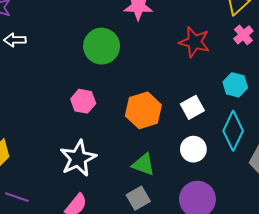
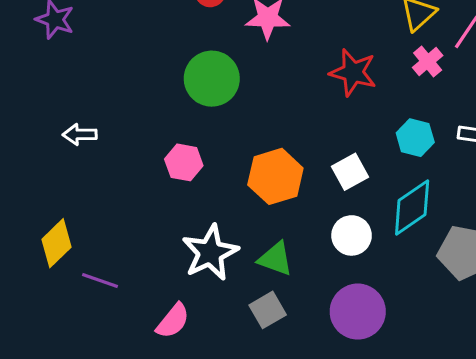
white arrow: (15, 40) -> (80, 135), moved
cyan diamond: (233, 131) -> (412, 207), turned 30
white star: (78, 158) -> (210, 253), moved
purple line: (17, 197) -> (100, 280), moved

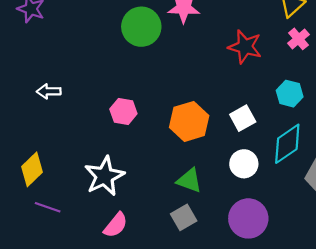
green circle: (212, 79) -> (141, 27), moved
white star: (210, 253) -> (104, 176), moved
purple line: (100, 280) -> (48, 207), moved

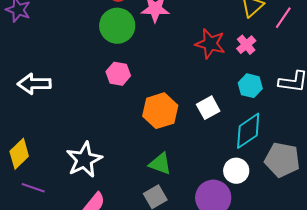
pink cross: (298, 39) -> (246, 45), moved
white arrow: (49, 91) -> (34, 84), size x1.5
pink hexagon: (123, 111) -> (118, 74), moved
white circle: (244, 164) -> (236, 171), moved

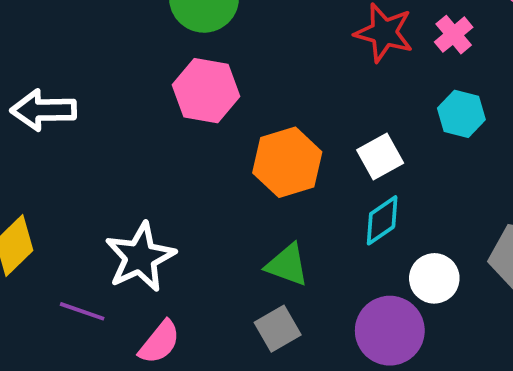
pink hexagon: (118, 74) -> (206, 91), size x1.4
cyan diamond: (248, 131) -> (382, 220), moved, size x0.7
purple line: (33, 188) -> (82, 311), moved

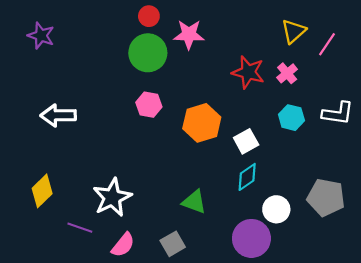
pink hexagon: (206, 91) -> (149, 105), size x0.7
orange hexagon: (287, 162) -> (202, 123), moved
gray square: (278, 329) -> (173, 244), moved

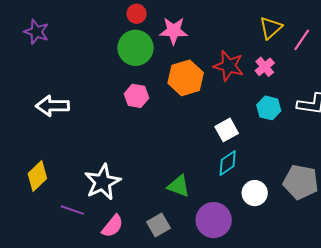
orange hexagon: (202, 123) -> (186, 78), moved
purple circle: (251, 238) -> (214, 220), moved

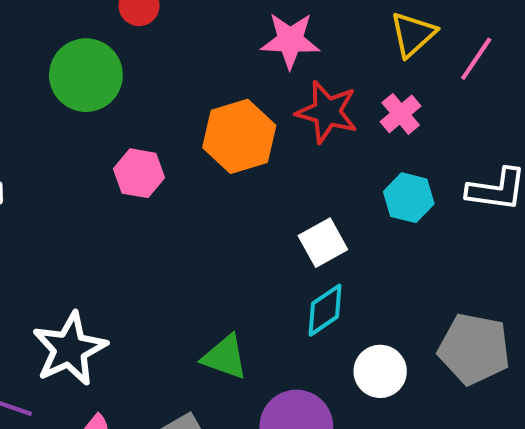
pink star: (174, 31) -> (290, 40), moved
green circle: (136, 48) -> (86, 75), moved

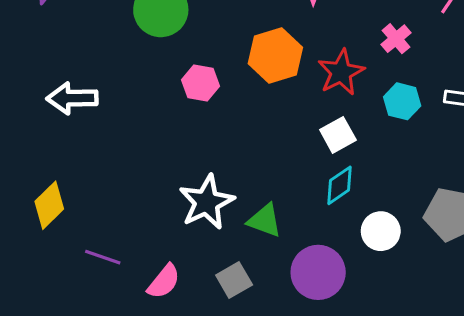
red star: (327, 112) -> (341, 72), moved, turned 30
white star: (70, 349) -> (207, 202), moved

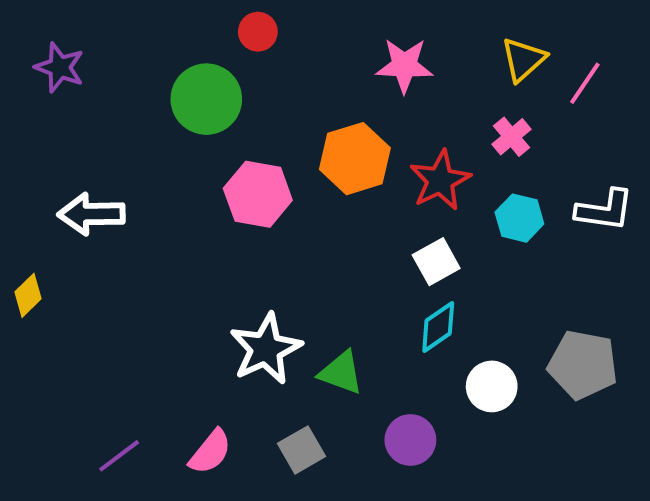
pink hexagon: (200, 83) -> (258, 194), size x1.4
yellow diamond: (49, 205) -> (28, 295), moved, size x0.7
purple line: (103, 257) -> (119, 456), moved, turned -56
purple circle: (318, 272) -> (410, 440), size x0.7

